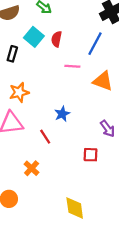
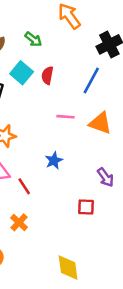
pink line: (72, 66) -> (65, 117), moved
red line: (45, 137) -> (24, 186), moved

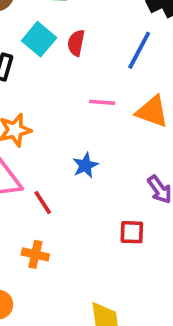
orange cross: (19, 222) -> (35, 254), turned -30

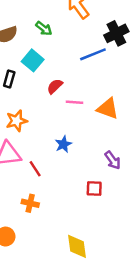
red semicircle: (76, 43) -> (55, 86), moved, turned 35
blue line: (139, 50) -> (93, 54), moved, turned 40

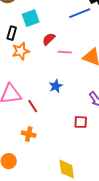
cyan square: (33, 60) -> (31, 18), turned 30
orange star: (17, 121) -> (21, 51), moved

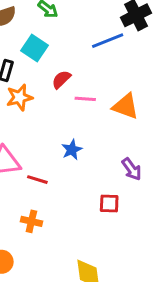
cyan square: (31, 18) -> (34, 48), turned -36
red line: (33, 106) -> (37, 180), turned -40

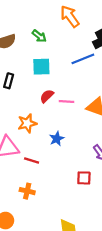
cyan square: (34, 48) -> (41, 67), moved, turned -36
red semicircle: (61, 79) -> (47, 96), moved
orange star: (19, 97) -> (27, 123), moved

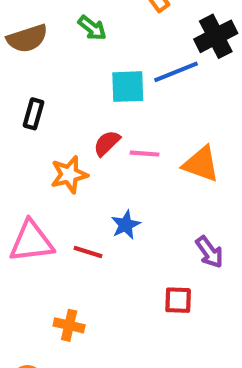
cyan square: (41, 67) -> (128, 87), moved
orange star: (27, 123) -> (69, 175), moved
red line: (32, 160) -> (88, 252), moved

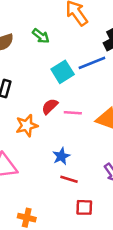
cyan square: (128, 87) -> (63, 72), turned -30
red line: (88, 252) -> (69, 179), moved
red square: (178, 300) -> (84, 207), moved

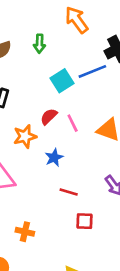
green arrow: (41, 36) -> (39, 44), turned 54
pink line: (73, 113) -> (73, 123), turned 60
blue star: (61, 156) -> (54, 158), moved

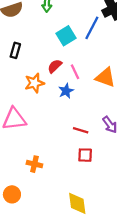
blue line: (92, 71) -> (92, 28), turned -40
blue star: (54, 158) -> (66, 91), moved
red line: (69, 192) -> (81, 130), moved

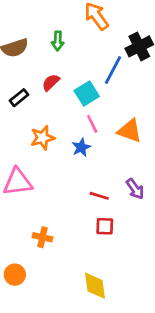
cyan square: (66, 36) -> (87, 93), moved
black rectangle: (15, 50) -> (19, 98), turned 35
red semicircle: (55, 66) -> (51, 82), moved

